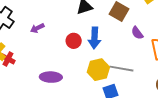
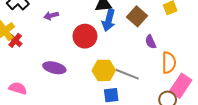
blue arrow: (94, 38) -> (109, 20), moved
red circle: (74, 41) -> (85, 36), size x1.5

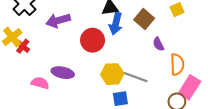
purple arrow: (51, 16) -> (58, 20), size x1.6
pink semicircle: (18, 88) -> (40, 83), moved

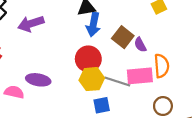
brown square: (144, 19) -> (123, 37), moved
red circle: (93, 40) -> (88, 59), moved
pink rectangle: (190, 87) -> (140, 76), moved, turned 55

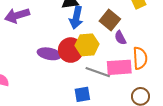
brown square: (123, 37) -> (110, 20), moved
yellow hexagon: (92, 79) -> (87, 45), moved
purple ellipse: (38, 80) -> (49, 54), moved

